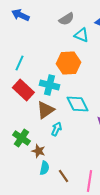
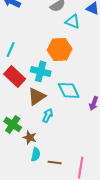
brown line: (63, 176) -> (55, 162), turned -48

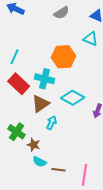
cyan triangle: (73, 21) -> (91, 39), moved
cyan diamond: (69, 90) -> (73, 98), turned -35
cyan semicircle: (36, 154) -> (40, 162), turned 104

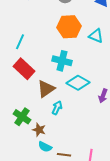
cyan triangle: (91, 39) -> (96, 36), moved
orange hexagon: (64, 57) -> (69, 27), moved
cyan cross: (45, 79) -> (62, 61), moved

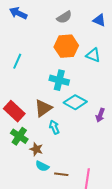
red rectangle: (24, 69) -> (14, 111), moved
cyan arrow: (57, 108) -> (54, 127), turned -48

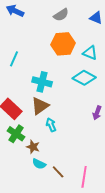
cyan cross: (59, 80) -> (42, 82), moved
cyan diamond: (75, 102) -> (84, 78), moved
brown line: (61, 174) -> (58, 172), turned 40

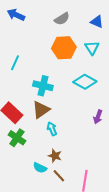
cyan triangle: (90, 53) -> (92, 48), moved, turned 35
brown star: (33, 147) -> (55, 156), moved

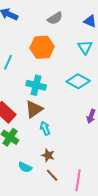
orange hexagon: (64, 48) -> (42, 47), moved
cyan semicircle: (40, 168) -> (25, 167), moved

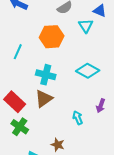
cyan triangle: (85, 47) -> (86, 26), moved
cyan arrow: (45, 128) -> (78, 118), moved

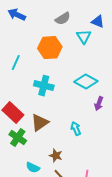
brown triangle: (44, 99) -> (40, 123), moved
purple arrow: (101, 106) -> (99, 104), moved

